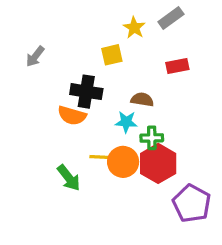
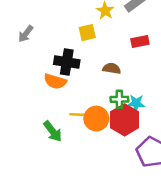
cyan star: (126, 122) -> (136, 103), moved

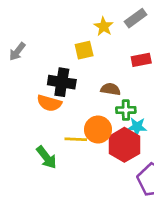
green cross: (119, 99) -> (126, 110), moved
orange circle: (96, 119) -> (98, 130), moved

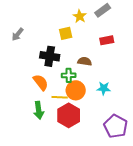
orange semicircle: (49, 103) -> (41, 82), moved, turned -144
green cross: (126, 110) -> (69, 75), moved
red hexagon: (124, 145) -> (69, 115), moved
green arrow: (46, 157) -> (39, 110), turned 30

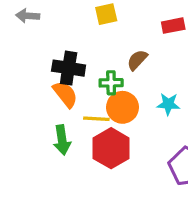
gray arrow: (18, 34) -> (28, 16), turned 56
black cross: (50, 56) -> (69, 68), moved
brown semicircle: (85, 61) -> (137, 60), turned -56

